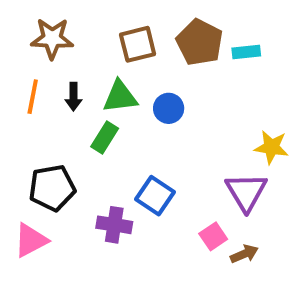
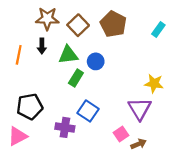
brown star: (52, 38) -> (47, 19), moved
brown square: (138, 44) -> (78, 25), turned -30
cyan rectangle: (246, 52) -> (158, 30), moved, turned -48
black arrow: (73, 97) -> (42, 46), moved
green rectangle: (105, 137) -> (76, 78), moved

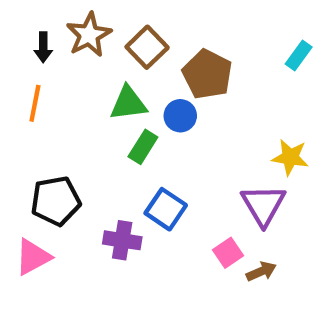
brown star: (47, 19) -> (89, 35), turned -30
brown pentagon: (113, 24) -> (207, 74), moved
black arrow: (42, 46) -> (43, 47), moved

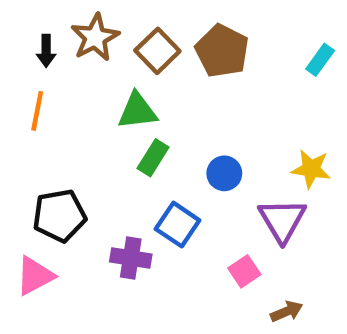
brown pentagon: (207, 74) -> (222, 51), moved
blue circle: (180, 116) -> (224, 173), moved
brown arrow: (261, 271) -> (287, 311), moved

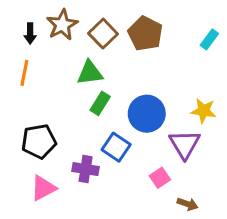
blue circle: (224, 173) -> (147, 114), size x1.6
pink triangle: (35, 276) -> (43, 188), moved
brown arrow: (287, 311) -> (188, 204), turned 42

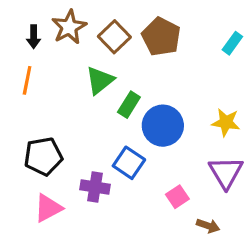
green triangle: (90, 73) -> (100, 80), turned -32
green rectangle: (100, 103) -> (129, 105), moved
purple triangle: (185, 144) -> (226, 172), moved

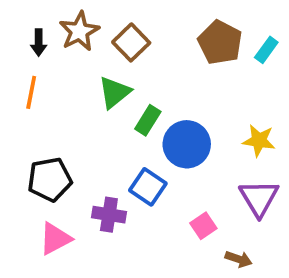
brown pentagon: (161, 37) -> (220, 42), moved

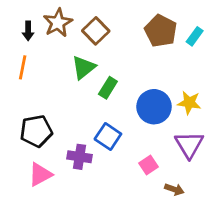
blue circle: (187, 144) -> (154, 107), moved

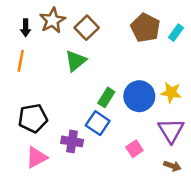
green rectangle: (108, 88) -> (106, 97), moved
brown arrow: (174, 189) -> (172, 166), moved

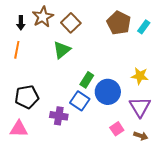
blue circle: (139, 96) -> (108, 92), moved
pink square: (134, 149) -> (117, 129), moved
pink triangle: (37, 157) -> (19, 129), moved, turned 30

